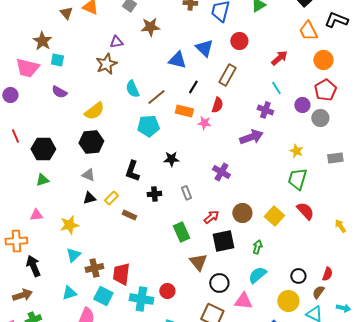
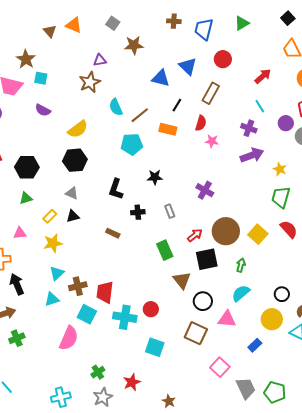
pink star: (204, 123) -> (212, 141), moved
purple arrow: (251, 137) -> (252, 155), moved
yellow rectangle: (111, 198) -> (50, 216), moved
brown circle: (242, 213) -> (226, 231), size x1.4
cyan triangle: (69, 293) -> (52, 299), moved

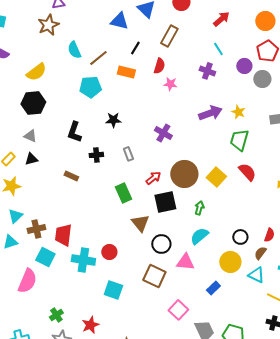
purple arrow: (252, 155) -> (210, 113), moved

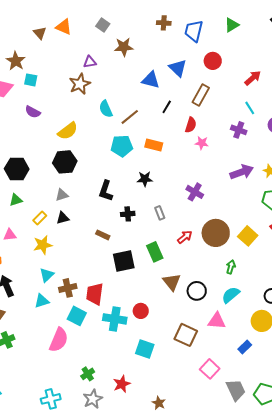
orange rectangle: (126, 72) -> (154, 145), moved
gray triangle: (30, 136) -> (62, 195), turned -40
black square: (165, 202) -> (124, 261), moved
black circle: (161, 244) -> (197, 291), moved

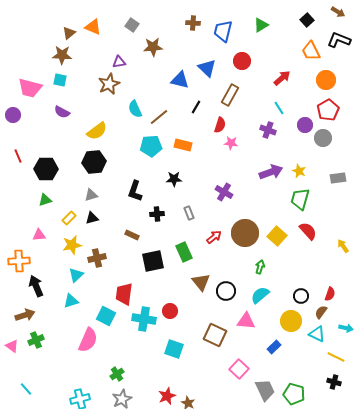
brown triangle: (40, 33) -> (69, 33), turned 32
brown star: (16, 61) -> (62, 55), moved, turned -30
brown cross: (68, 288) -> (97, 258), moved
red star: (122, 384) -> (167, 396), moved

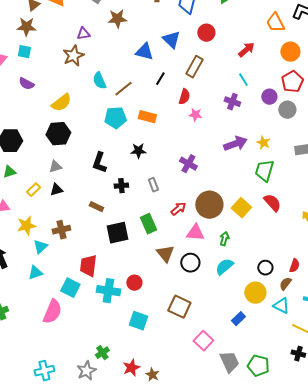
yellow star: (72, 245) -> (26, 226), moved
pink triangle: (246, 321) -> (195, 233), moved
green cross: (117, 374) -> (102, 353), moved

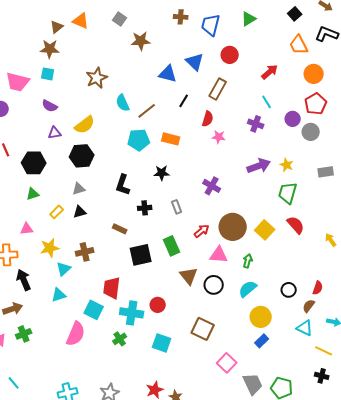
purple triangle: (83, 34) -> (55, 133), moved
yellow circle: (255, 293) -> (261, 317), moved
green cross: (102, 353) -> (120, 339), moved

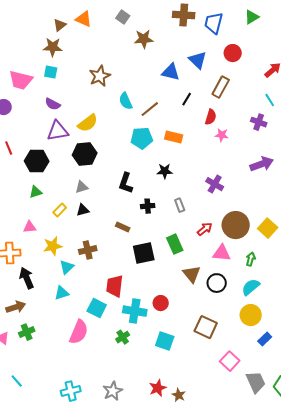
brown cross: (181, 17) -> (184, 15), size x1.5
purple triangle: (55, 133) -> (58, 131), size x1.6
yellow circle: (261, 317) -> (251, 315), moved

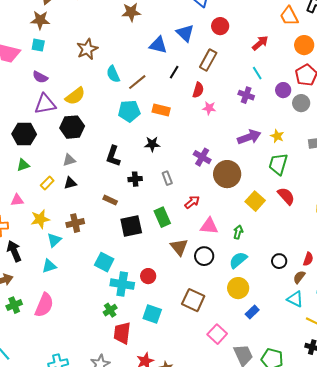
brown circle: (236, 225) -> (227, 174), moved
red trapezoid: (115, 286) -> (122, 333), moved
cyan square: (97, 308) -> (104, 262), moved
pink semicircle: (79, 332) -> (44, 305), moved

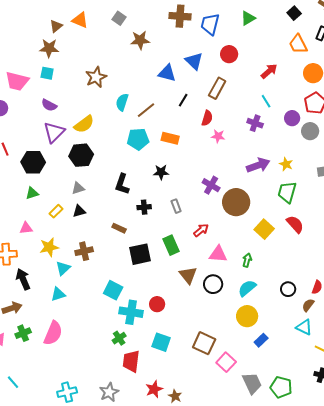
cyan semicircle: (113, 74) -> (122, 102), turned 42
purple triangle: (45, 104) -> (54, 132), turned -35
brown square: (193, 300) -> (204, 343), moved

